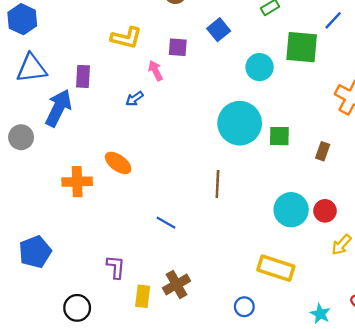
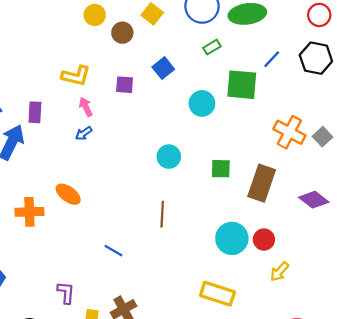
pink arrow: (155, 71) -> (86, 107), moved
cyan circle: (240, 123) -> (169, 157), moved, size x0.6
brown rectangle: (323, 151) -> (262, 183), size x2.0

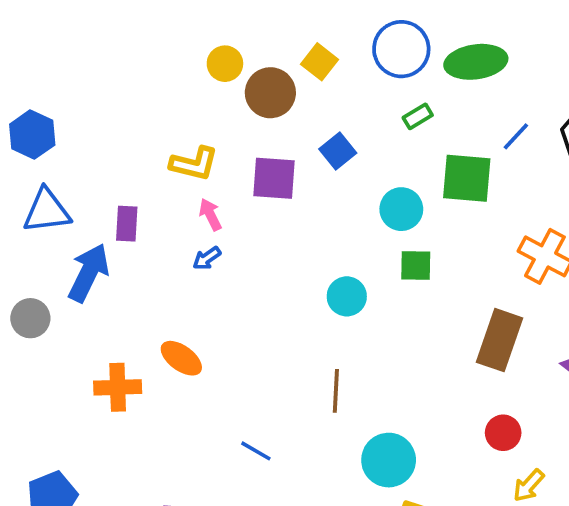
brown circle: (122, 33) -> (270, 93), size x1.4
purple square: (125, 85) -> (274, 178), size x1.5
green square: (221, 169) -> (416, 265), moved
cyan circle: (232, 238) -> (389, 460), moved

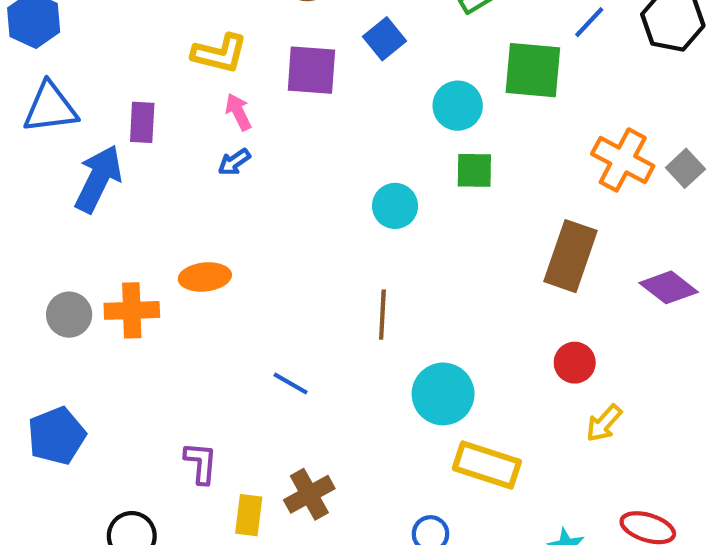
gray circle: (30, 318) -> (69, 315), moved
orange ellipse: (181, 358) -> (205, 277), turned -42

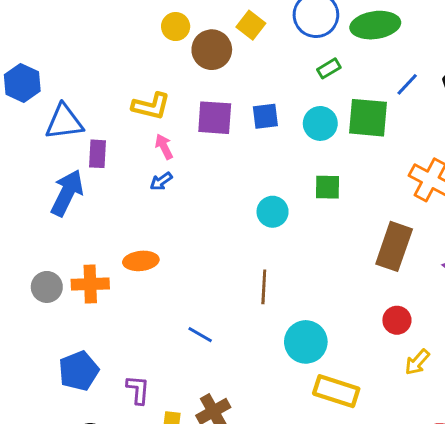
blue square: (385, 39) -> (265, 116), moved, turned 32
cyan circle: (458, 106) -> (320, 123), moved
blue triangle: (50, 108) -> (64, 122), moved
blue pentagon: (57, 436) -> (79, 371), moved

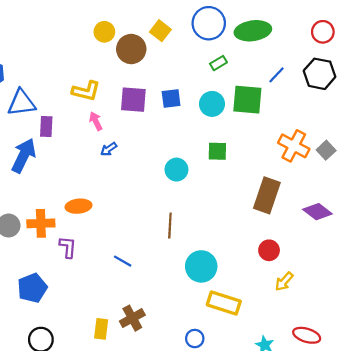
blue arrow: (161, 181) -> (109, 149), moved
purple L-shape: (138, 390) -> (68, 247), moved

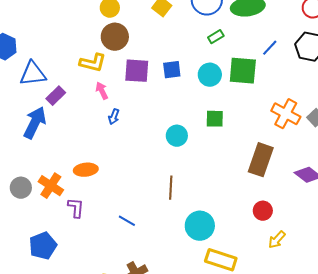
brown circle: (131, 49) -> (115, 37), moved
purple rectangle: (46, 127) -> (56, 96), turned 42
blue arrow: (109, 149) -> (114, 117), turned -35
orange cross: (41, 223) -> (51, 186), turned 35

